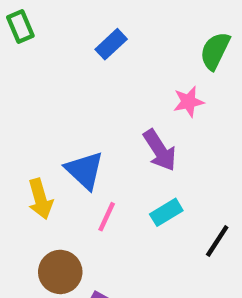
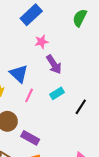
blue rectangle: (111, 44) -> (31, 15), size x1.5
pink star: (188, 102) -> (41, 42), moved

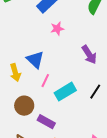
purple arrow: (54, 64) -> (89, 55), moved
cyan rectangle: (57, 93) -> (65, 92), moved, size x1.5

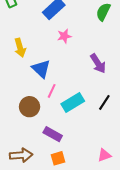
yellow arrow: (15, 73) -> (20, 48), moved
brown circle: (24, 106) -> (30, 107), moved

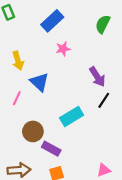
pink line: (52, 91) -> (17, 98), moved
black line: (104, 102) -> (104, 100), moved
brown circle: (30, 107) -> (33, 131), moved

